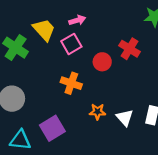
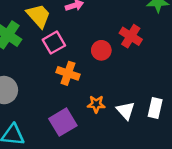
pink square: (71, 44) -> (54, 43), moved
purple square: (52, 128) -> (63, 122), moved

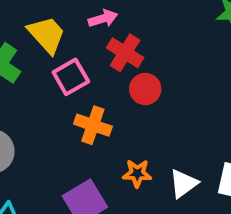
red cross: (131, 36) -> (125, 53), moved
white triangle: (126, 111) -> (183, 183), turned 36

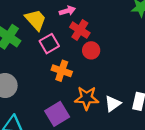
orange star: (137, 173) -> (87, 98), size x1.5

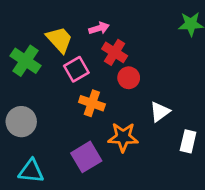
white triangle: (113, 104) -> (160, 112), moved

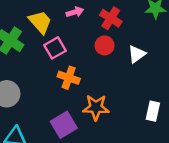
red cross: (115, 52) -> (111, 18), moved
red circle: (129, 78) -> (105, 45), moved
white triangle: (160, 112) -> (137, 54), moved

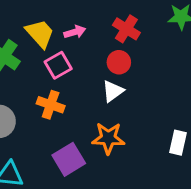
pink arrow: (75, 12) -> (75, 32), moved
white triangle: (137, 54) -> (113, 91), moved
orange cross: (69, 78) -> (51, 105), moved

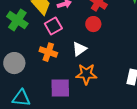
white triangle: (113, 91) -> (79, 49), moved
purple square: (69, 159) -> (60, 88), turned 30

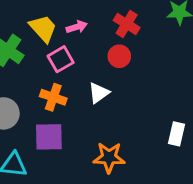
orange star: (86, 74) -> (109, 157), moved
purple square: (60, 88) -> (49, 137), moved

